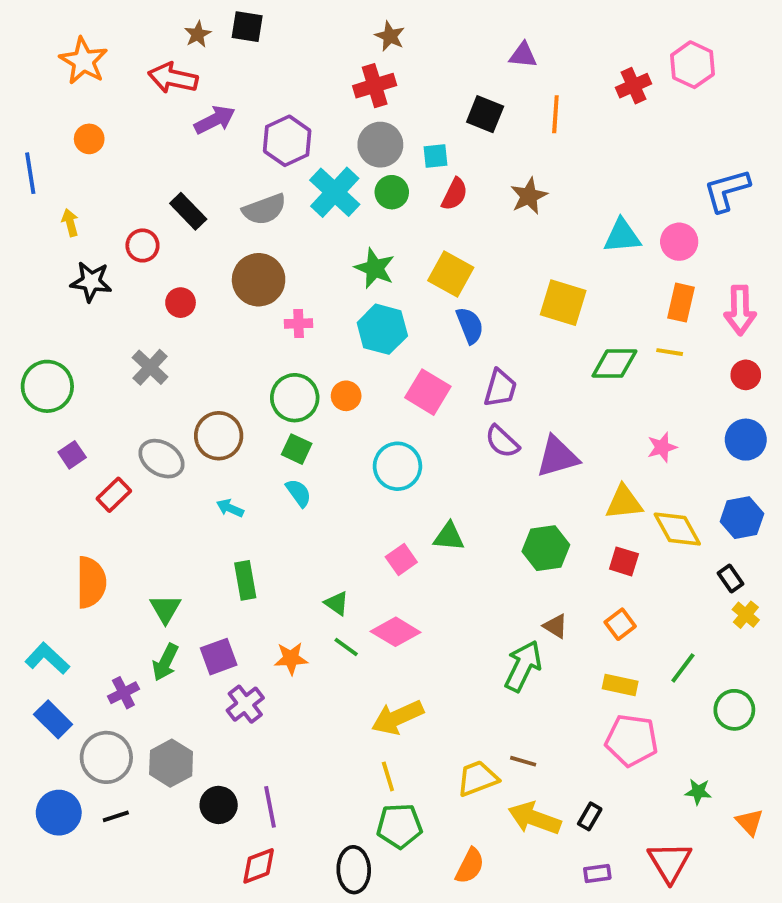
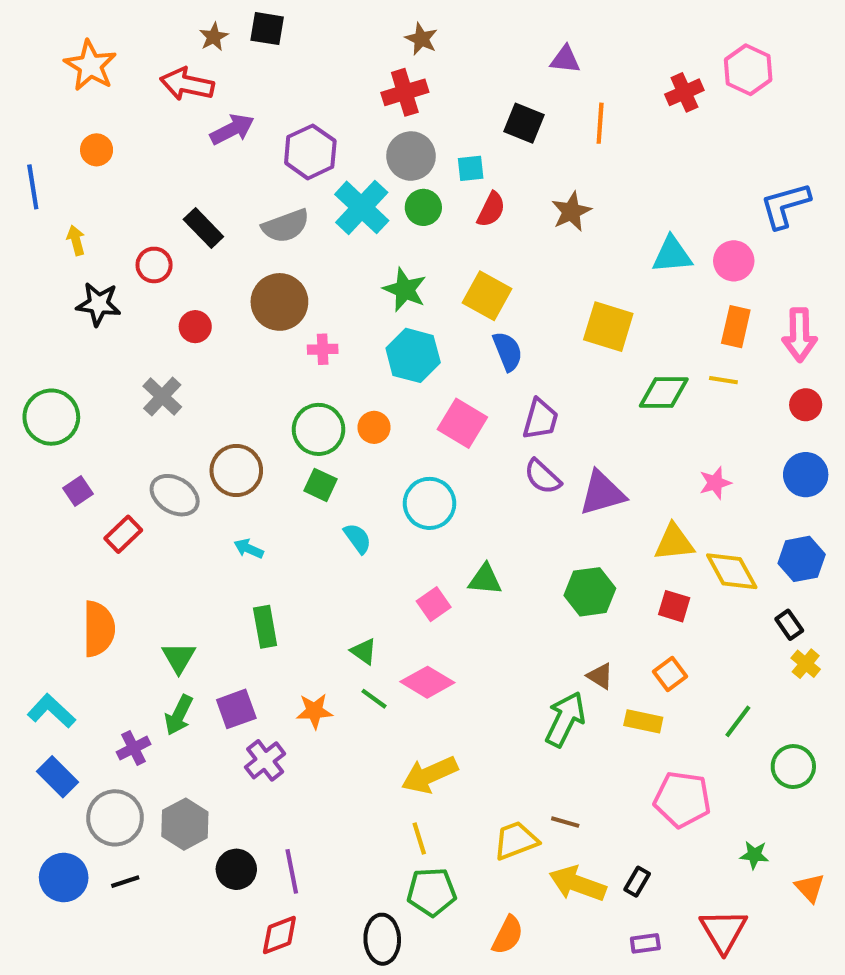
cyan semicircle: (299, 493) -> (358, 538), moved
yellow rectangle: (620, 685) -> (643, 721), moved

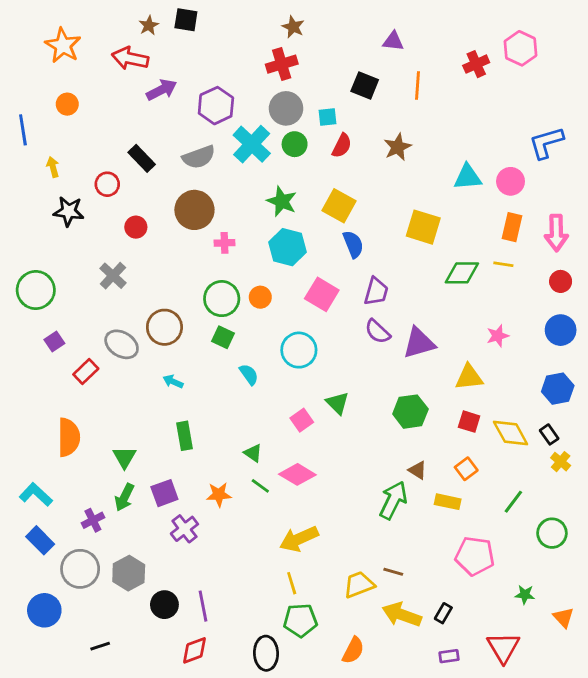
yellow diamond: (732, 571) -> (511, 433), moved
green triangle: (485, 579) -> (337, 403), turned 40
black line: (125, 882) -> (100, 646), moved

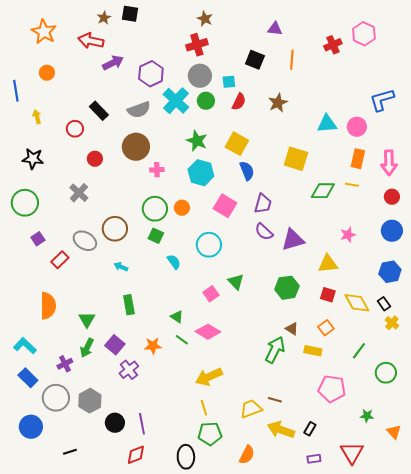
black star: (69, 211) -> (33, 159), moved
purple square: (164, 493) -> (115, 345), turned -30

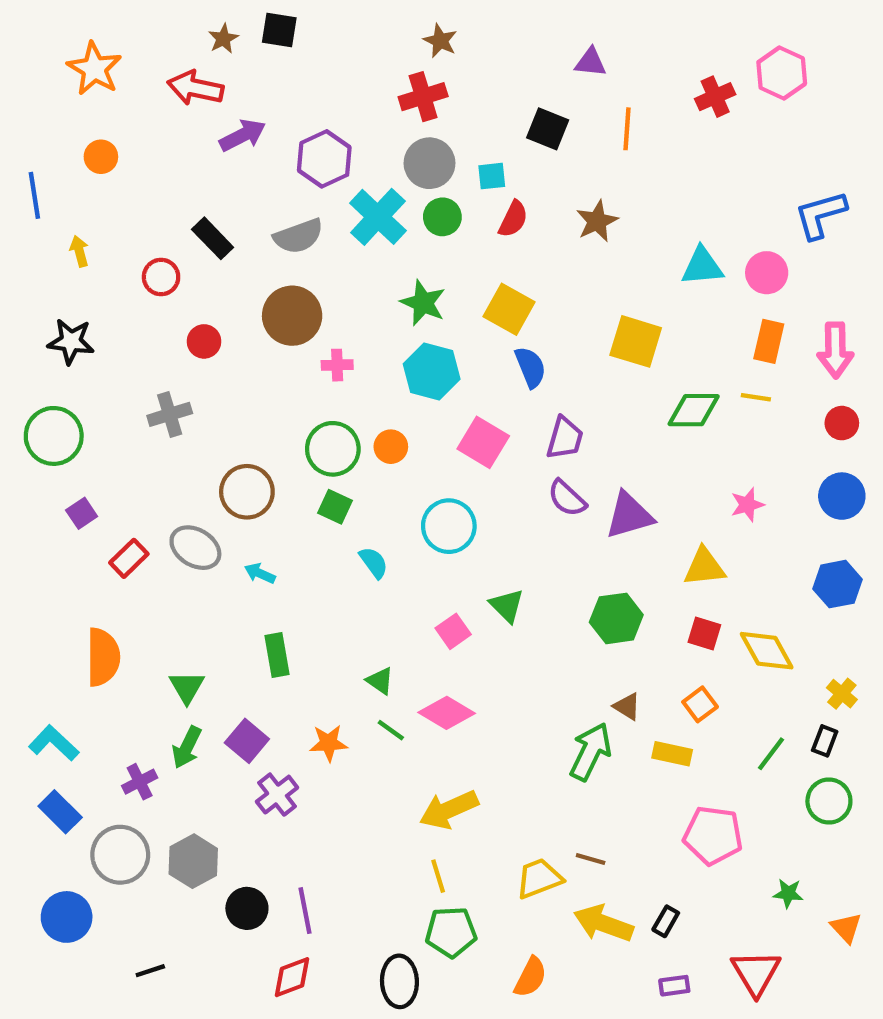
gray cross: (79, 193) -> (170, 414), turned 30
gray ellipse: (85, 241) -> (195, 548), moved
black rectangle: (384, 304) -> (825, 741), moved, turned 56

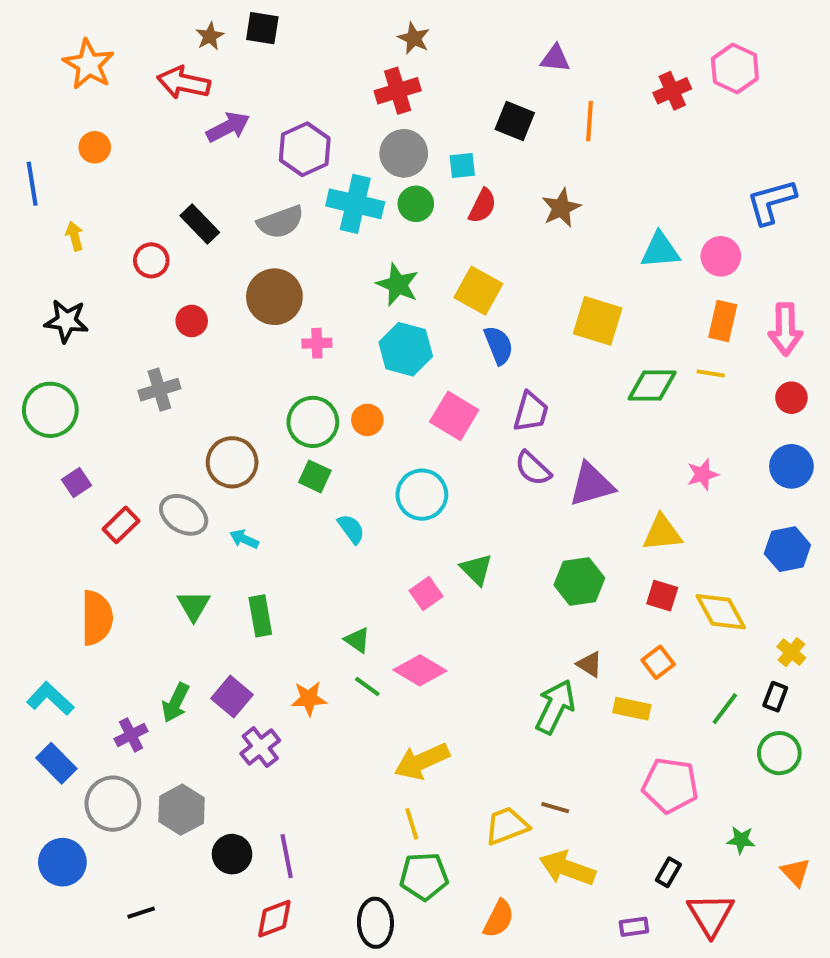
cyan cross: (378, 217) -> (355, 204), turned -30
green triangle: (187, 687) -> (194, 606), moved
black rectangle: (666, 921) -> (668, 872), moved

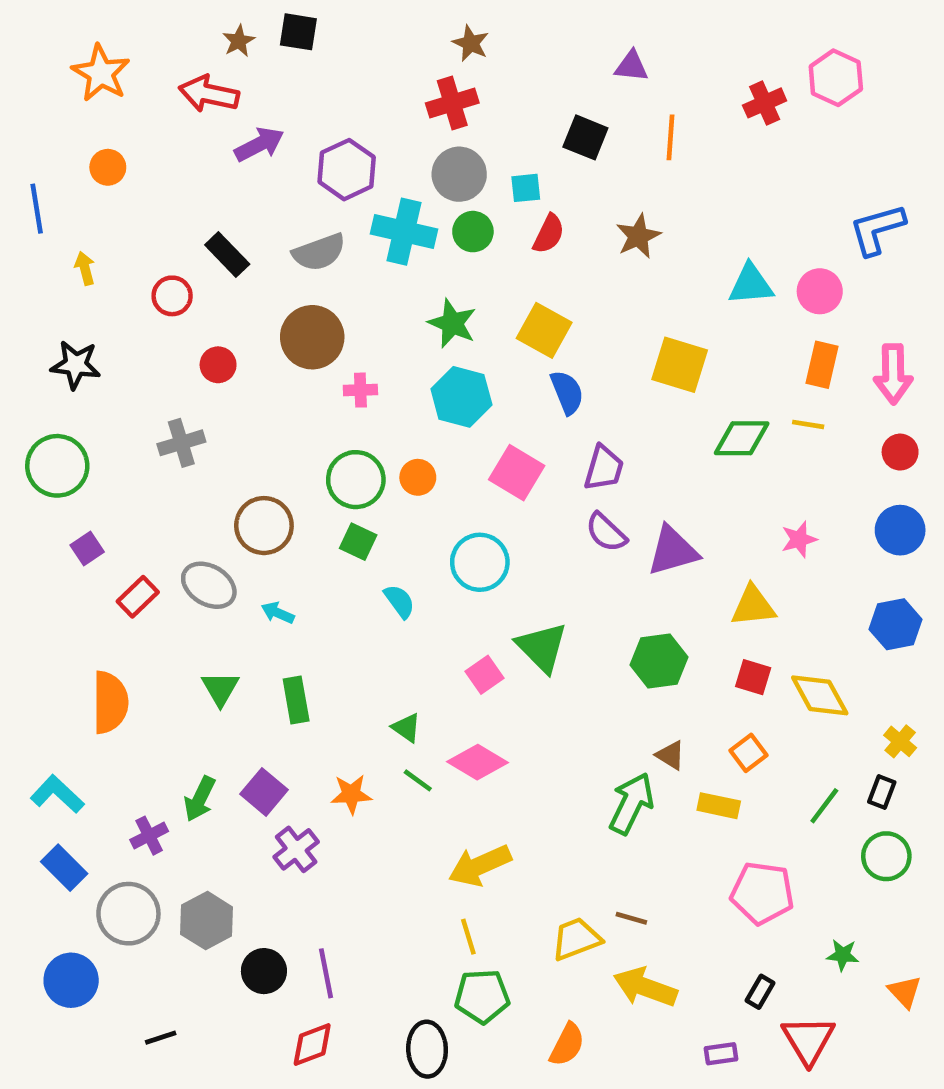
green triangle: (476, 569) -> (542, 647), size x1.4

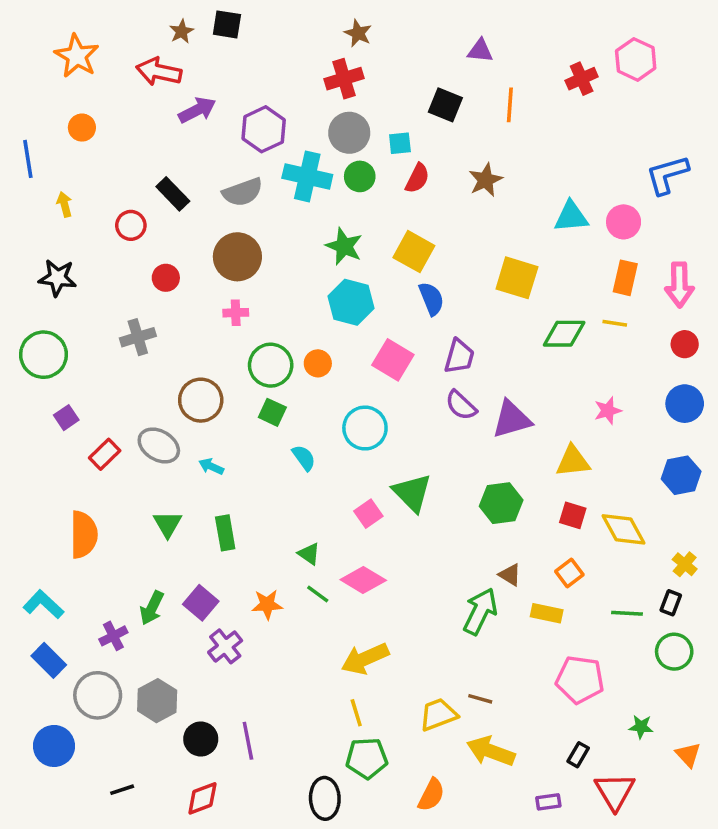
pink cross: (360, 390) -> (236, 313), moved
green line: (824, 806) -> (627, 613), turned 56
red diamond: (312, 1045) -> (202, 798), moved

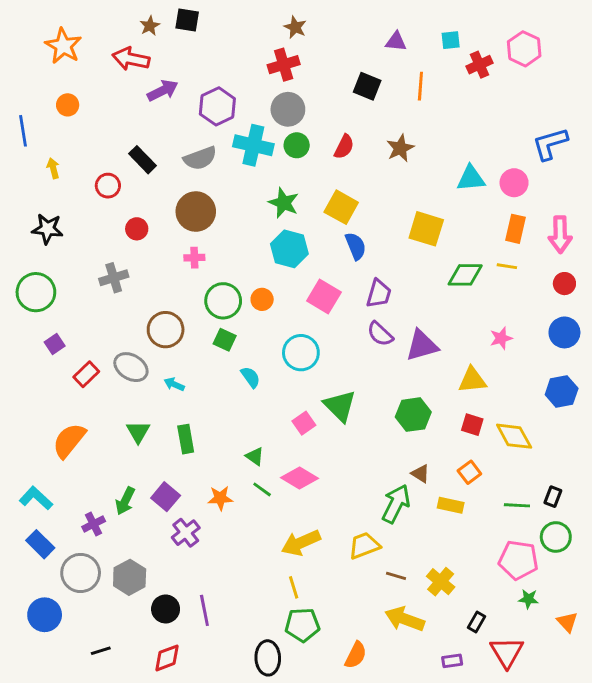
cyan square: (400, 143) -> (451, 40), moved
orange semicircle: (84, 535) -> (69, 440), turned -141
yellow cross: (685, 564) -> (441, 582), moved, size x1.4
pink pentagon: (580, 680) -> (518, 560), moved
yellow trapezoid: (438, 715) -> (364, 546), moved

